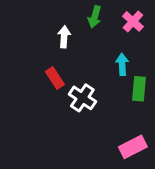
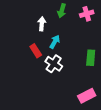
pink cross: (133, 21) -> (87, 14), turned 32
cyan arrow: (122, 64) -> (55, 42), moved, turned 32

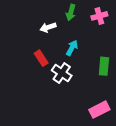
white arrow: (42, 24) -> (48, 27), turned -112
cyan arrow: (55, 42) -> (72, 48), moved

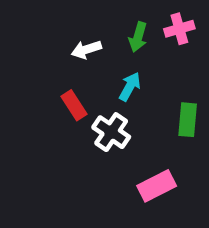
green arrow: (71, 12) -> (138, 37), moved
pink rectangle: (99, 110) -> (157, 186), moved

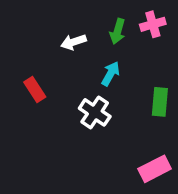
red rectangle: (74, 105) -> (35, 90), moved
pink rectangle: (157, 186) -> (155, 169), moved

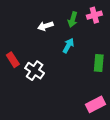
red rectangle: (35, 90) -> (13, 60), moved
white cross: (95, 112) -> (35, 71), moved

